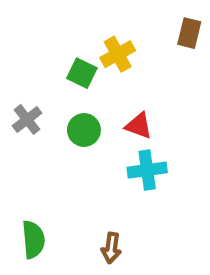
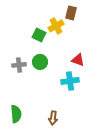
brown rectangle: (189, 33) -> (71, 13), moved
gray cross: (27, 119) -> (19, 65), moved, turned 32
red triangle: (139, 126) -> (78, 60), moved

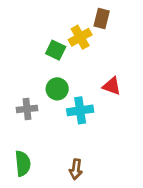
gray cross: (19, 65) -> (27, 109), moved
cyan cross: (70, 81) -> (80, 110), moved

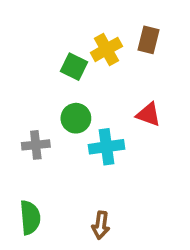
brown rectangle: (102, 19) -> (148, 40), moved

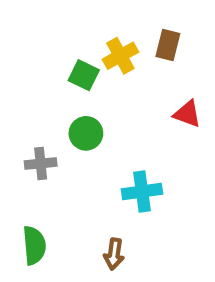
red triangle: (148, 114) -> (187, 114), moved
cyan cross: (106, 147) -> (142, 192), moved

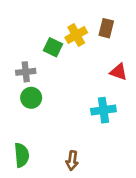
green circle: (86, 133) -> (31, 98), moved
gray cross: (41, 164) -> (26, 72), moved
cyan cross: (142, 192) -> (103, 110), moved

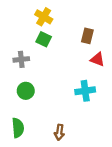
brown rectangle: (106, 28) -> (87, 36), moved
yellow cross: (76, 35) -> (44, 17), moved, turned -30
green circle: (31, 98) -> (26, 91), moved

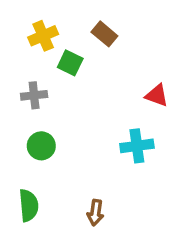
yellow cross: (44, 17) -> (43, 36), moved, turned 36
brown rectangle: (87, 36) -> (104, 34), moved, turned -64

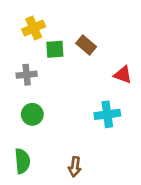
brown rectangle: (104, 34) -> (86, 45), moved
green square: (70, 63) -> (55, 49), turned -30

